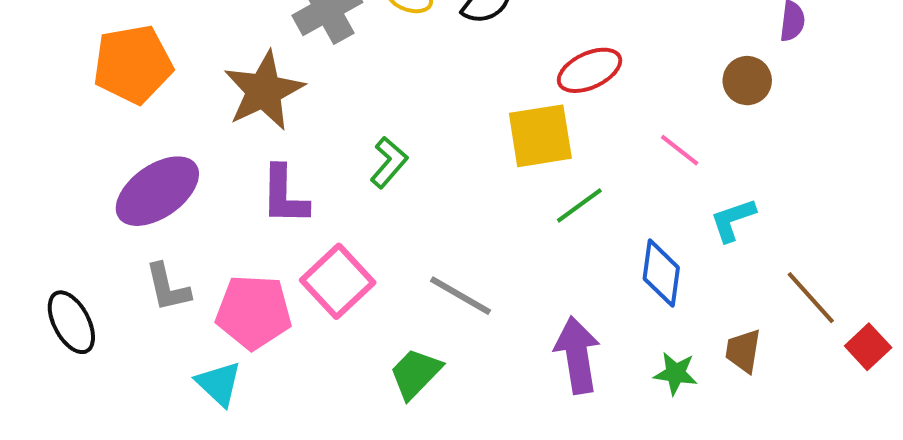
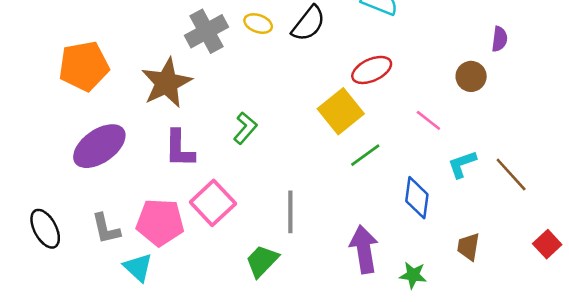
yellow square: (540, 136) -> (341, 111), turned -30
gray L-shape: (168, 287) -> (106, 229), moved
gray line: (460, 296) -> (290, 212), turned 60
brown line: (811, 298) -> (511, 175), moved
green star: (676, 373) -> (413, 275), moved

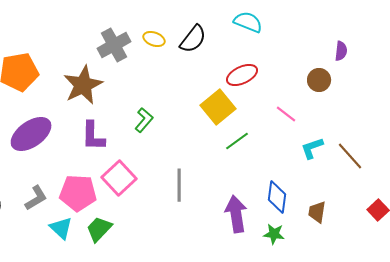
blue diamond: (417, 198) -> (277, 197), moved
gray L-shape: (106, 229) -> (36, 198), turned -108
green trapezoid: (262, 261) -> (99, 229), moved

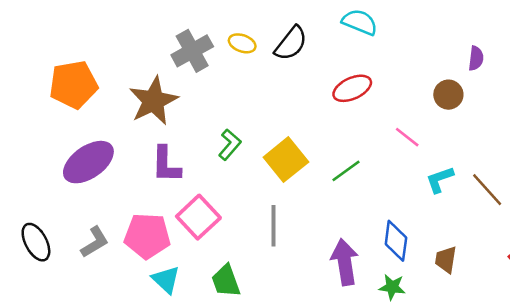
yellow square: (218, 107) -> (286, 160), moved
cyan triangle: (61, 228) -> (166, 280), moved
green trapezoid: (99, 229) -> (226, 281), moved, turned -64

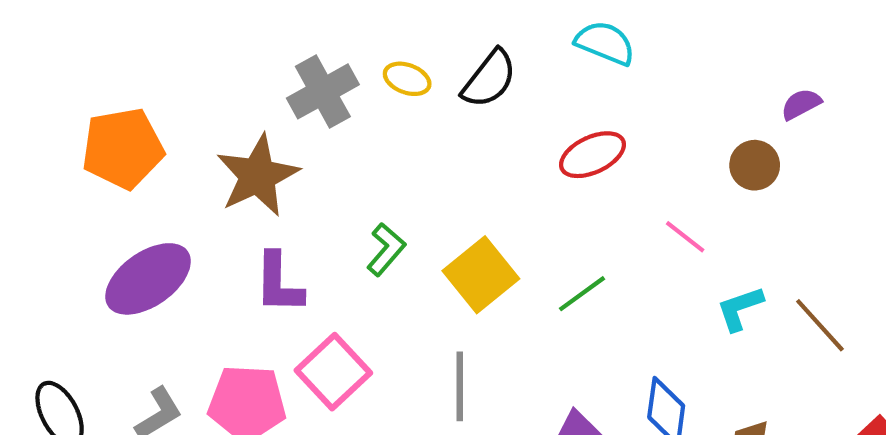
purple semicircle: (476, 58) -> (801, 104), turned -125

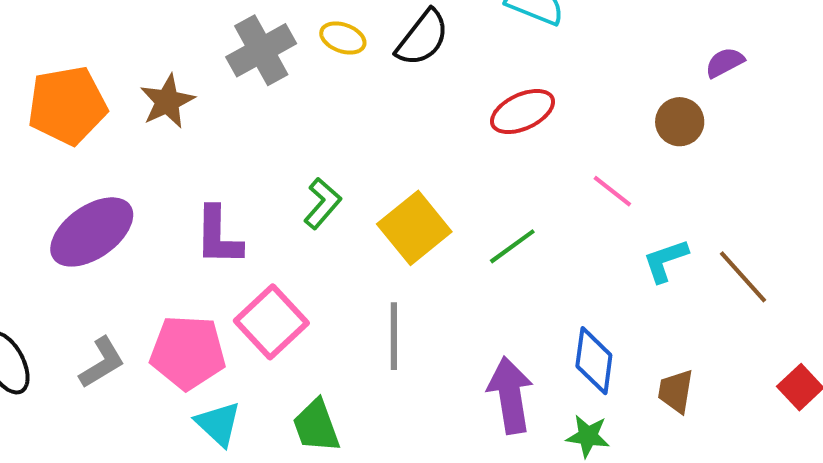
brown star: (258, 176) -> (167, 101), moved, size x0.7

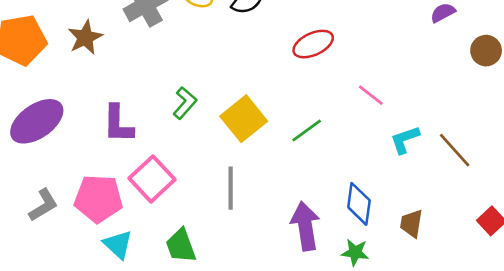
brown circle: (680, 122) -> (486, 51), moved

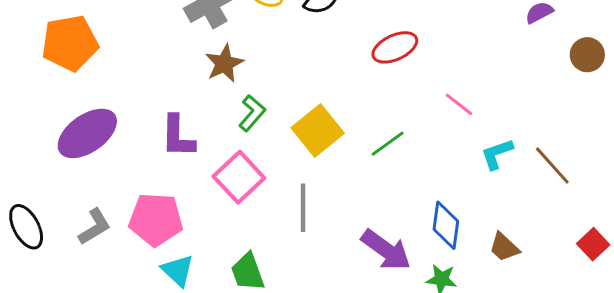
brown star: (85, 37) -> (224, 63), moved
pink square: (152, 179) -> (239, 177), moved
brown trapezoid: (411, 223) -> (504, 247), turned -56
purple arrow: (305, 226) -> (386, 250), turned 135

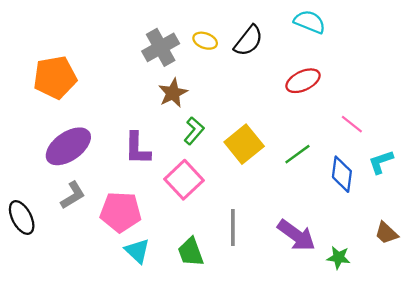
gray line: (303, 208) -> (233, 228), moved
blue diamond: (446, 225) -> (342, 174), moved
gray L-shape: (95, 227) -> (73, 195), moved

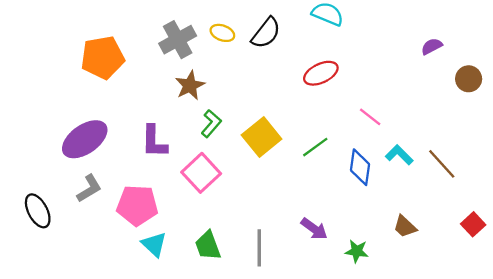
orange pentagon: (55, 77) -> (103, 58), moved
cyan L-shape: (381, 162) -> (399, 155), turned 64
gray line: (233, 228) -> (259, 248), moved
purple arrow: (296, 235) -> (314, 229), size x0.7

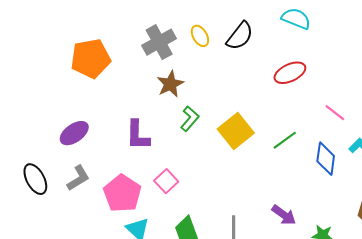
yellow ellipse: (222, 33) -> (200, 36), turned 40
purple ellipse: (85, 139) -> (74, 133), size x0.7
pink square: (201, 173) -> (166, 181), moved, size x0.7
pink pentagon: (137, 205) -> (122, 193), turned 30
black ellipse: (38, 211) -> (35, 179), moved

